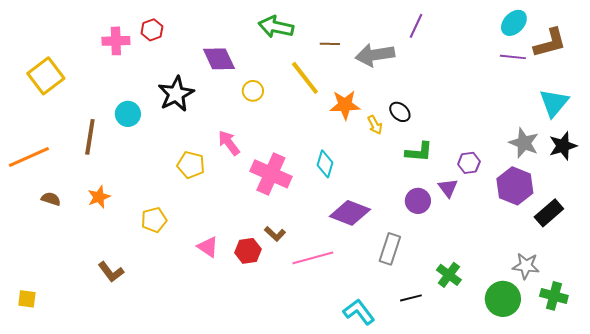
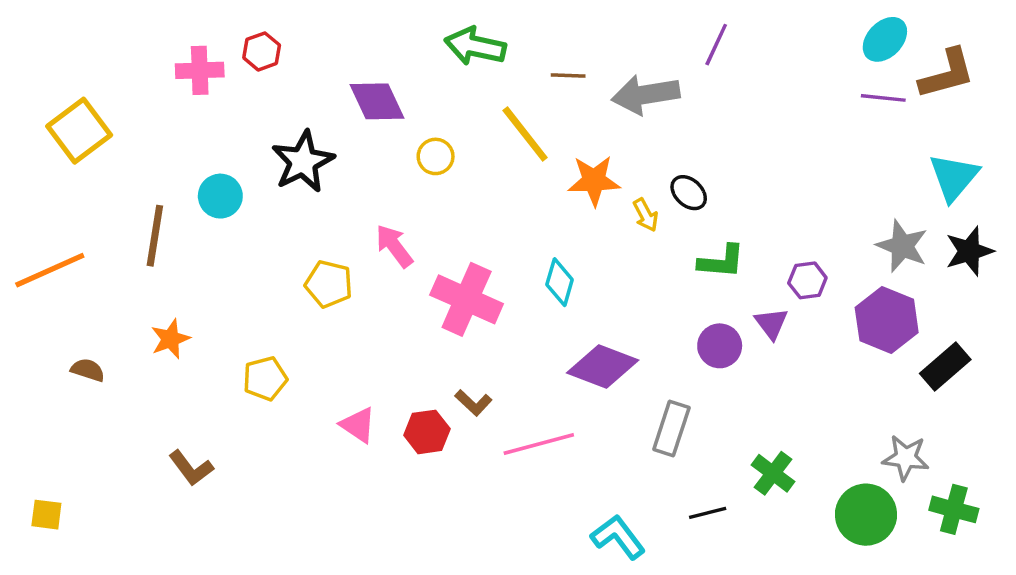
brown semicircle: (51, 199) -> (88, 370), moved

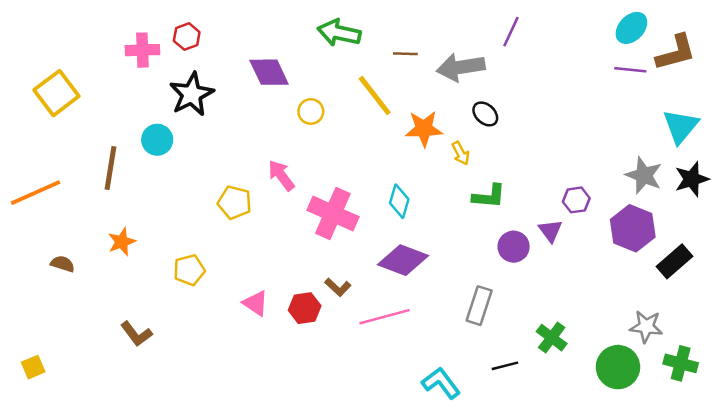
black star: (303, 162) -> (192, 94), moved
black ellipse: (689, 193) -> (485, 114), moved
green L-shape: (721, 261) -> (489, 196), moved
purple diamond: (603, 367) -> (403, 260), moved
yellow square: (46, 515) -> (33, 367), turned -30

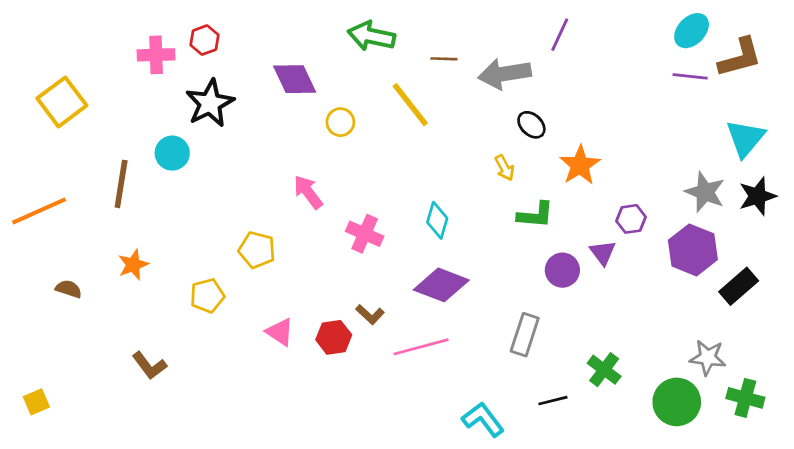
orange star: (424, 129) -> (580, 165), moved, turned -30
yellow pentagon: (235, 202) -> (257, 250), moved
pink cross: (333, 213) -> (365, 234), size x0.7

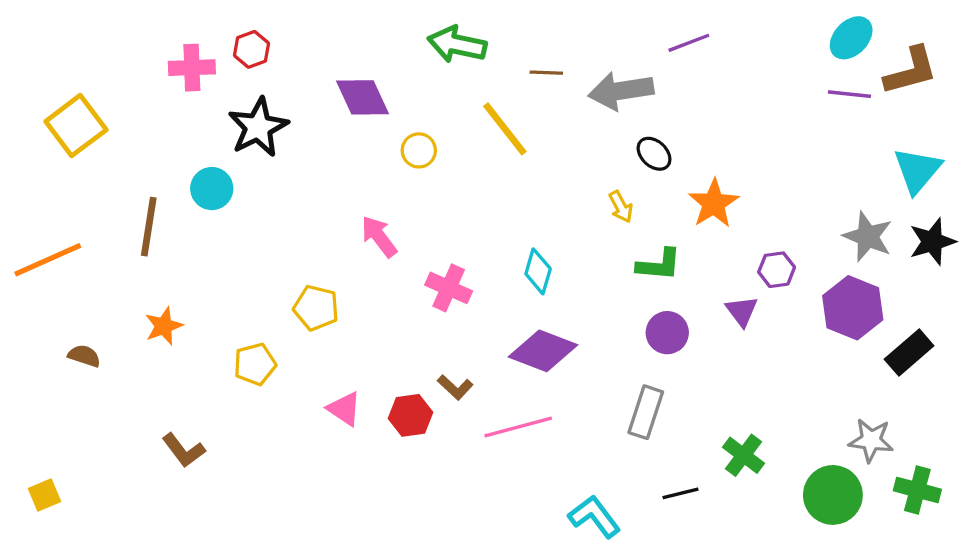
purple line: (560, 35) -> (689, 43), turned 44
purple circle: (562, 270) -> (667, 333), moved

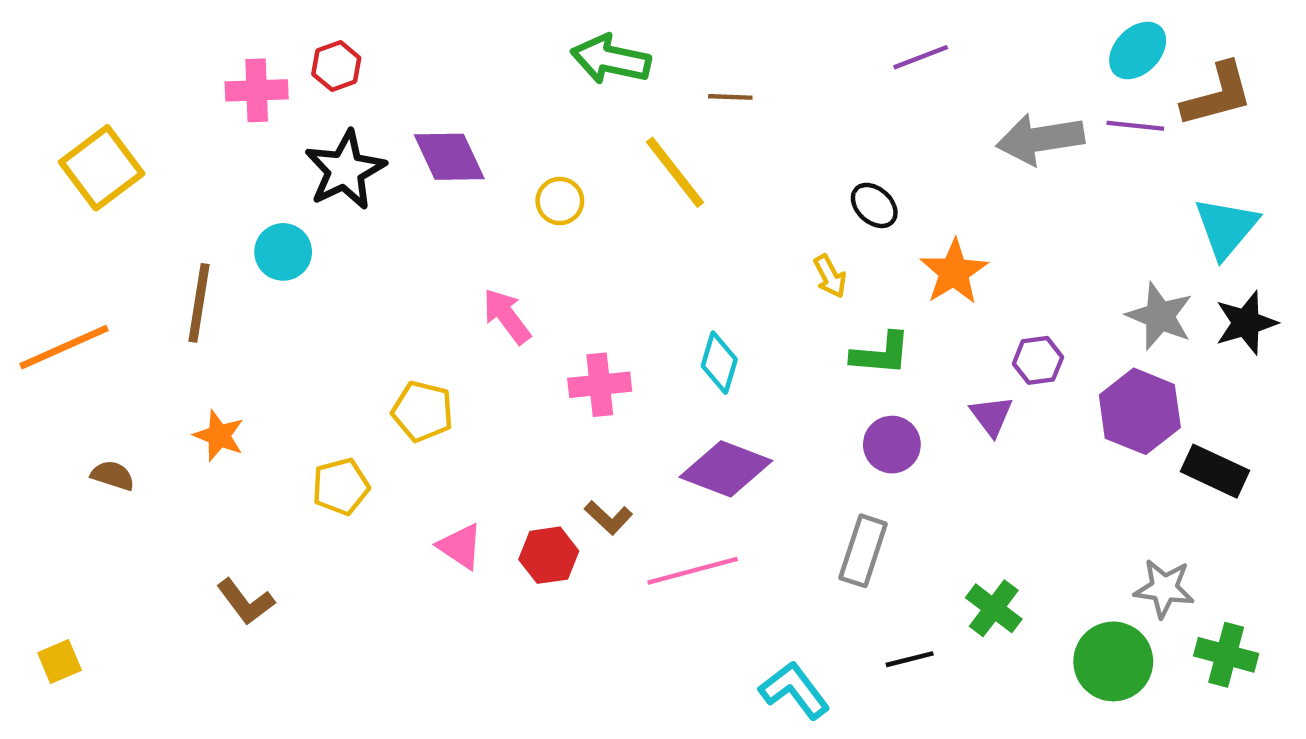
gray arrow: (621, 91) -> (1040, 139), moved
purple diamond: (362, 97) -> (449, 157), moved
pink cross: (449, 288) -> (600, 385), turned -30
orange star: (164, 326) -> (219, 436), turned -30
black rectangle: (909, 353) -> (1215, 471), turned 66

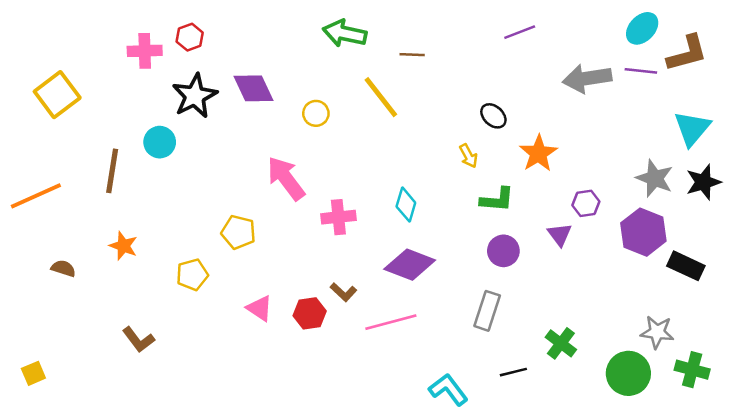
pink arrow: (507, 316) -> (286, 178), size x1.4

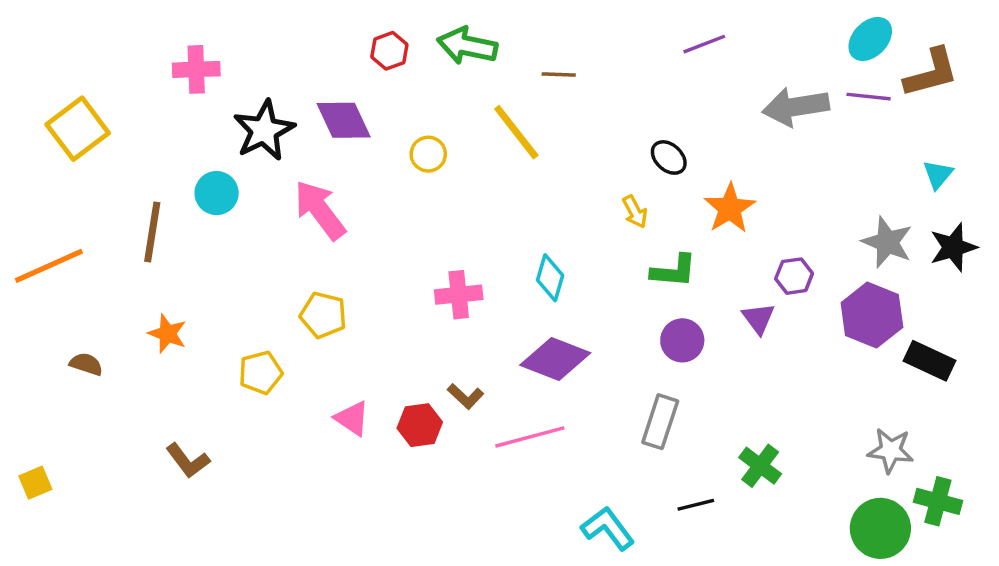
red hexagon: (190, 37) -> (389, 51), moved
cyan triangle: (692, 128) -> (938, 174), size x0.6
pink arrow: (286, 178) -> (320, 210), moved
yellow square: (33, 373) -> (35, 483), moved
green circle: (628, 373) -> (880, 528), moved

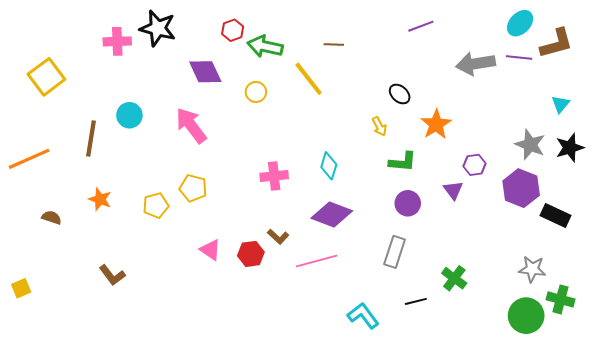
green arrow: (467, 46) -> (265, 46), moved
black star: (264, 130) -> (158, 28), moved, turned -30
yellow pentagon: (261, 373) -> (156, 205), moved

